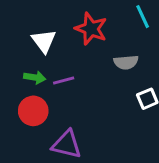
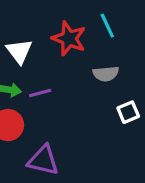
cyan line: (143, 17) -> (107, 26), moved

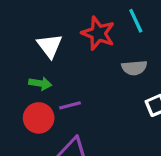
purple line: (40, 93) -> (70, 105), moved

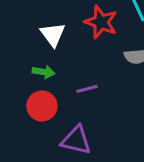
purple line: (70, 105) -> (87, 89), moved

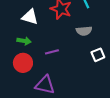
white triangle: (53, 35) -> (30, 17), turned -36

